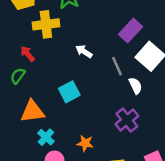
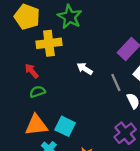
green semicircle: (18, 76) -> (37, 92), moved, turned 35
cyan square: (69, 92) -> (65, 126), moved, turned -36

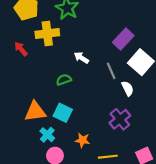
red arrow: (32, 71) -> (21, 49), moved
green semicircle: (37, 92) -> (64, 80), moved

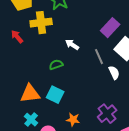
purple cross: (120, 119) -> (107, 114), moved
cyan cross: (47, 135) -> (31, 120), moved

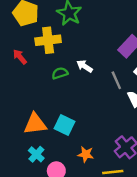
green semicircle: (56, 65) -> (60, 73), moved

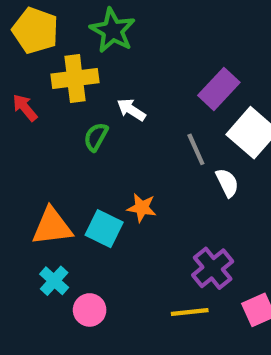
white arrow: (85, 66) -> (131, 110), moved
green semicircle: (60, 73) -> (96, 137), turned -42
orange star: (86, 154) -> (142, 208), moved

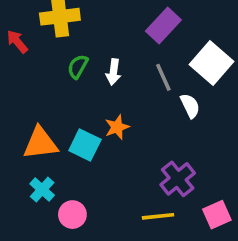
purple rectangle: (219, 89) -> (163, 26), moved
white arrow: (131, 110) -> (113, 72), moved, turned -115
orange star: (142, 208) -> (117, 127), turned -30

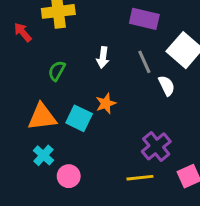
purple rectangle: (163, 26) -> (144, 19), turned 60
green semicircle: (78, 67) -> (57, 71), moved

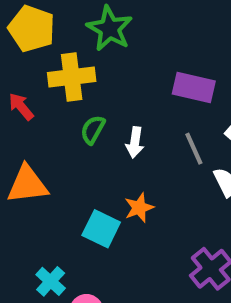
green semicircle: (57, 71) -> (93, 130), moved
orange triangle: (42, 117) -> (27, 184), moved

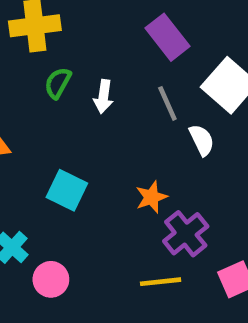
purple rectangle: (194, 88) -> (167, 37), turned 39
orange star: (139, 208) -> (151, 197), moved

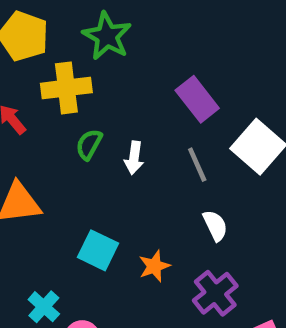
white semicircle: (202, 140) -> (215, 226), moved
orange star: (151, 197) -> (154, 266), moved

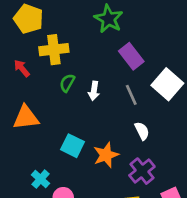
green star: (107, 36) -> (109, 19), moved
orange star: (154, 266) -> (106, 155), size x1.4

